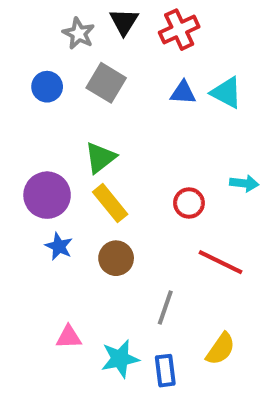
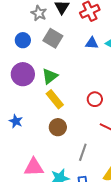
purple circle: (47, 195) -> (23, 74), moved
blue star: (59, 246) -> (16, 121), moved
pink triangle: (69, 337) -> (34, 167), size x1.5

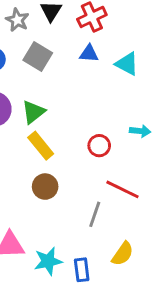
blue triangle: (92, 43) -> (89, 54), moved
gray line: (83, 152) -> (95, 214), moved

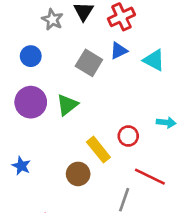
blue triangle: (89, 54) -> (119, 51), turned -30
gray square: (38, 56) -> (89, 63), moved
yellow rectangle: (41, 146) -> (98, 150), moved

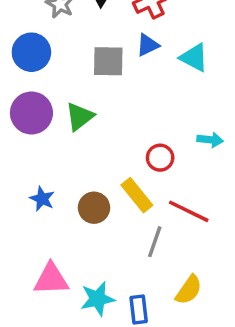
blue circle: (31, 56) -> (31, 52), size x1.4
gray square: (89, 63) -> (108, 61), turned -30
yellow rectangle: (98, 150) -> (137, 195), moved
blue star: (21, 166) -> (42, 199), moved

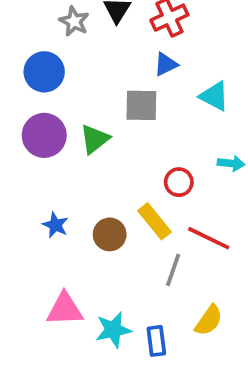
cyan triangle: (194, 58) -> (214, 96), moved
gray square: (108, 61) -> (141, 105), moved

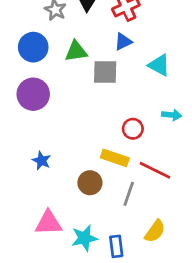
green triangle: (95, 139) -> (76, 51), moved, turned 30
yellow rectangle: (154, 221) -> (115, 158), turned -32
brown circle: (110, 234) -> (90, 183), moved

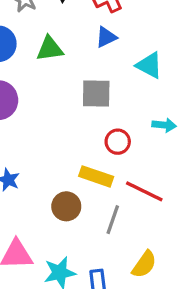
gray square: (105, 72) -> (96, 94), moved

